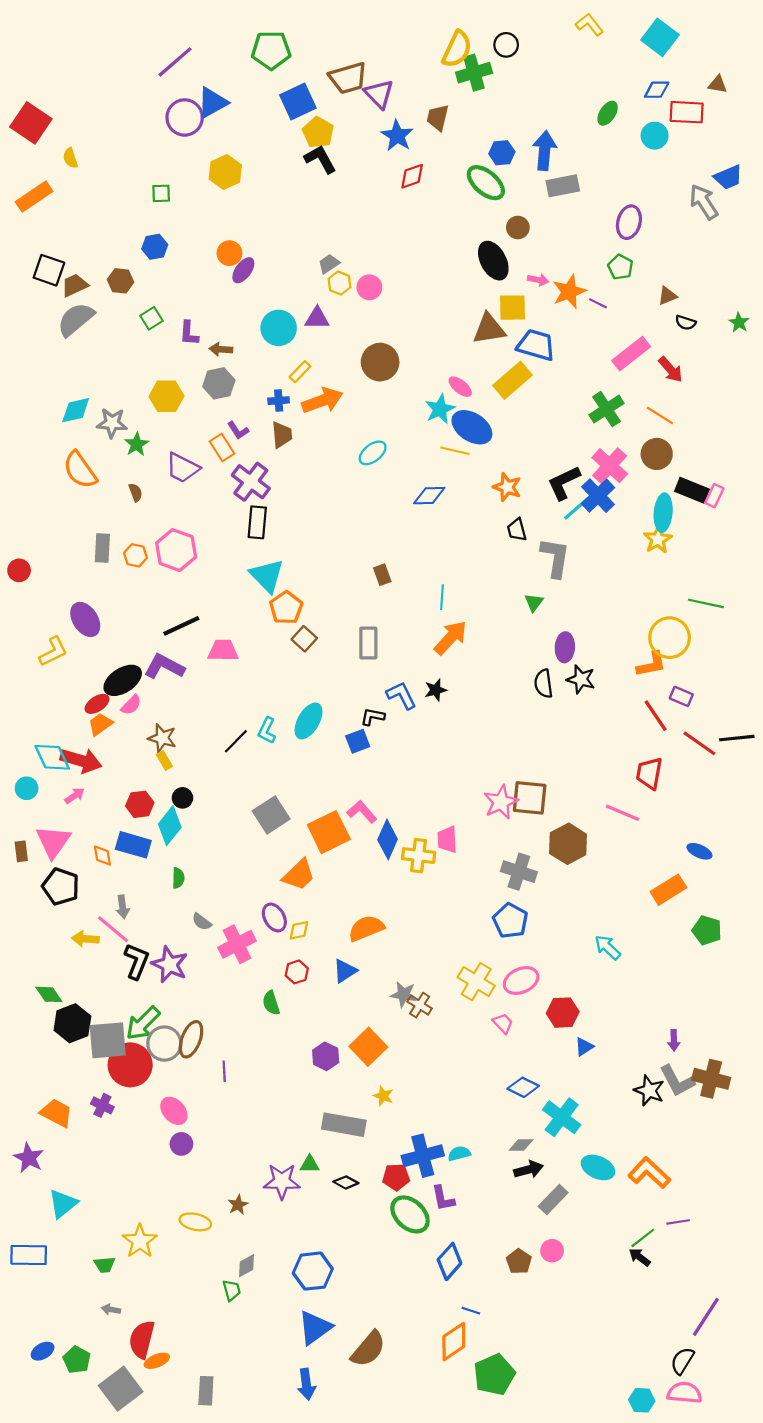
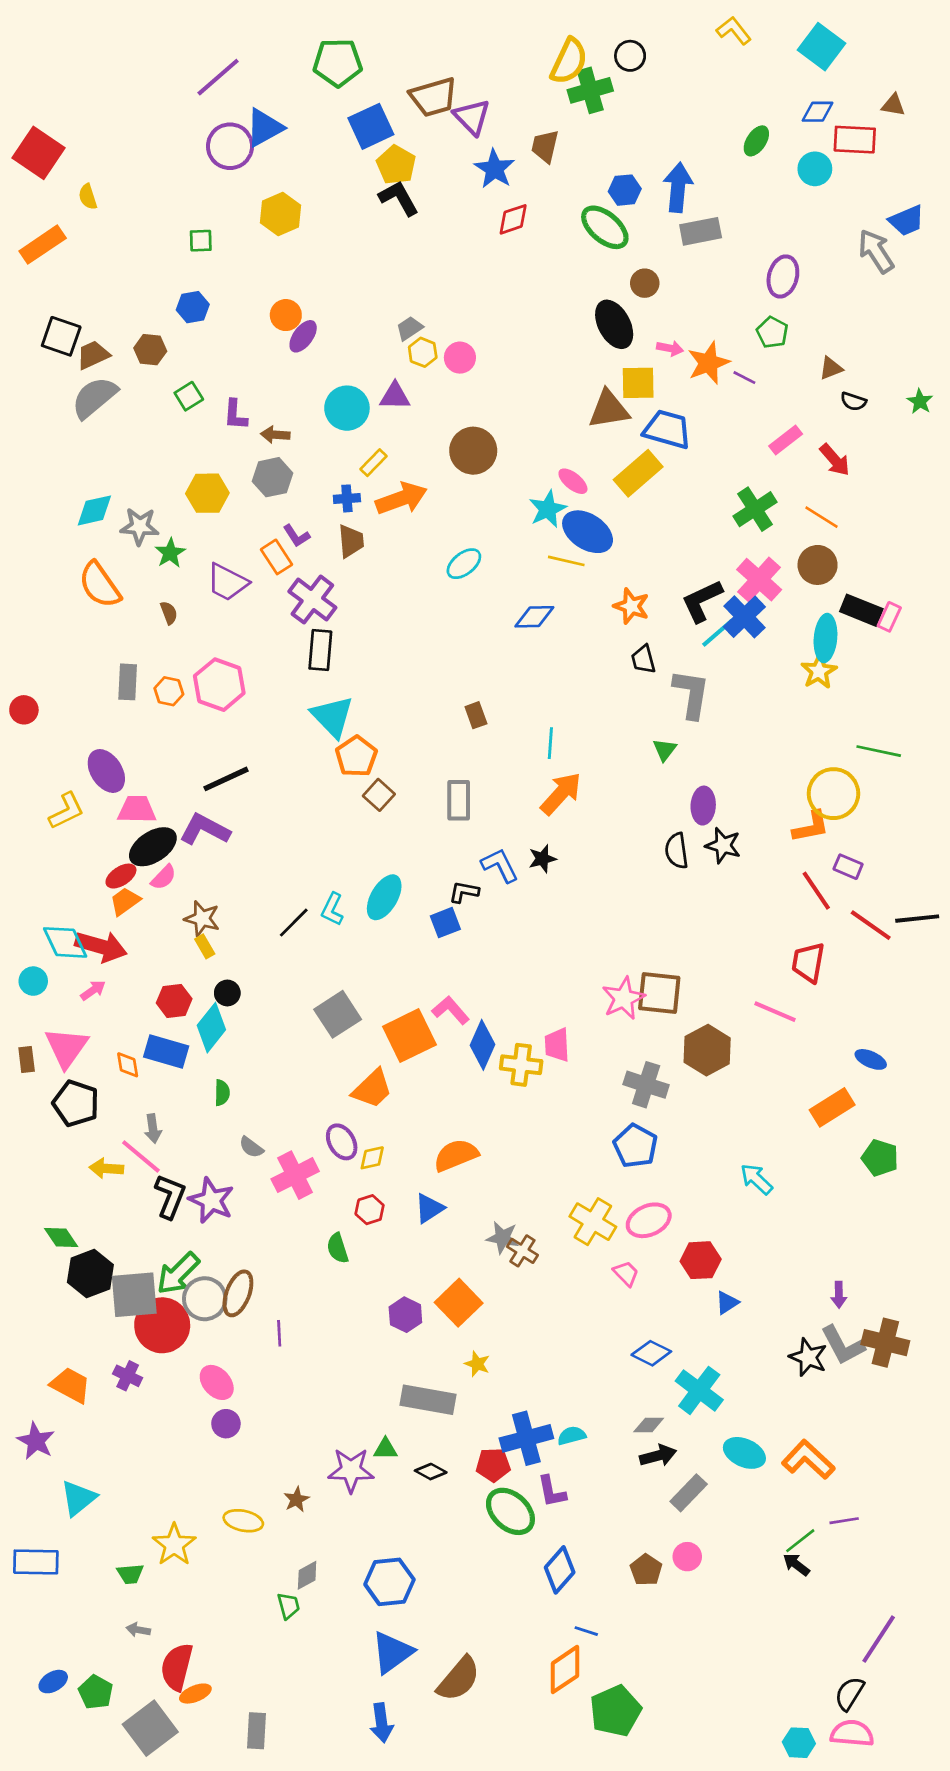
pink rectangle: (631, 354) -> (786, 440), size x0.7
pink trapezoid: (223, 650) -> (137, 810), moved

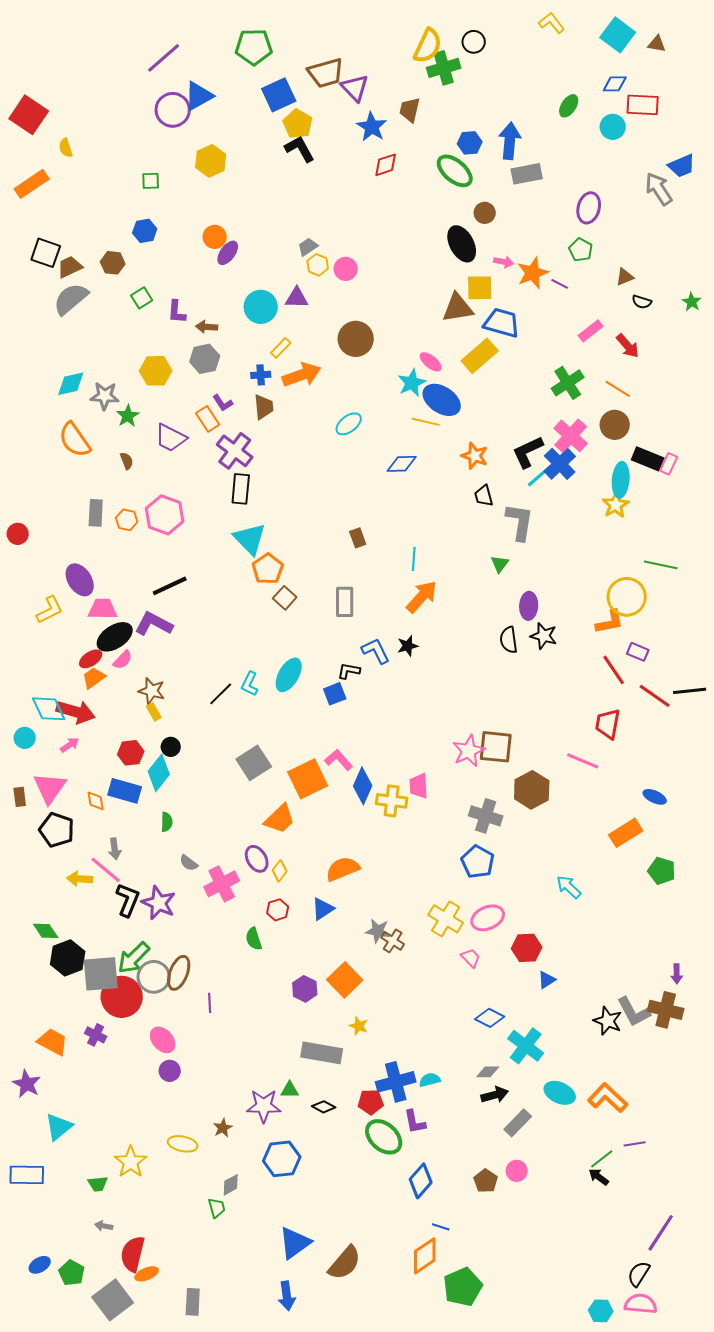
brown triangle: (893, 105) -> (657, 44), moved
yellow diamond: (372, 1158) -> (280, 871), turned -40
purple arrow: (839, 1295) -> (677, 974), moved
blue hexagon: (389, 1582) -> (282, 1159), moved

